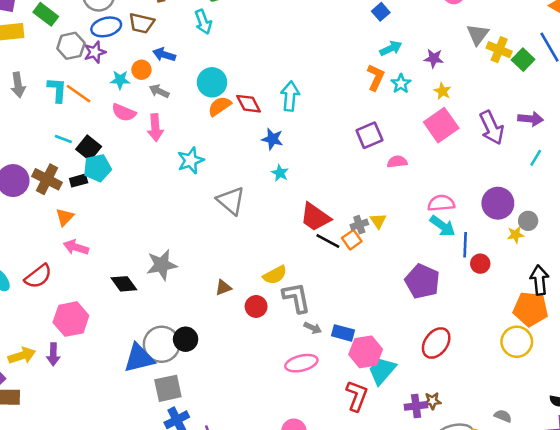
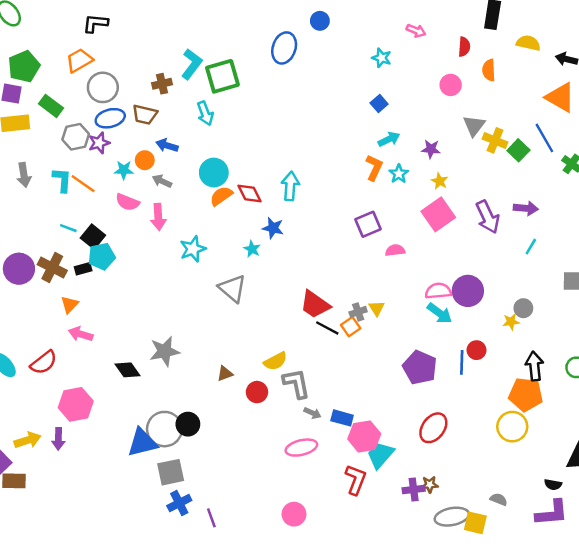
cyan star: (280, 173) -> (252, 249), moved
purple circle: (498, 203) -> (468, 291), moved
blue line: (465, 245) -> (462, 362), moved

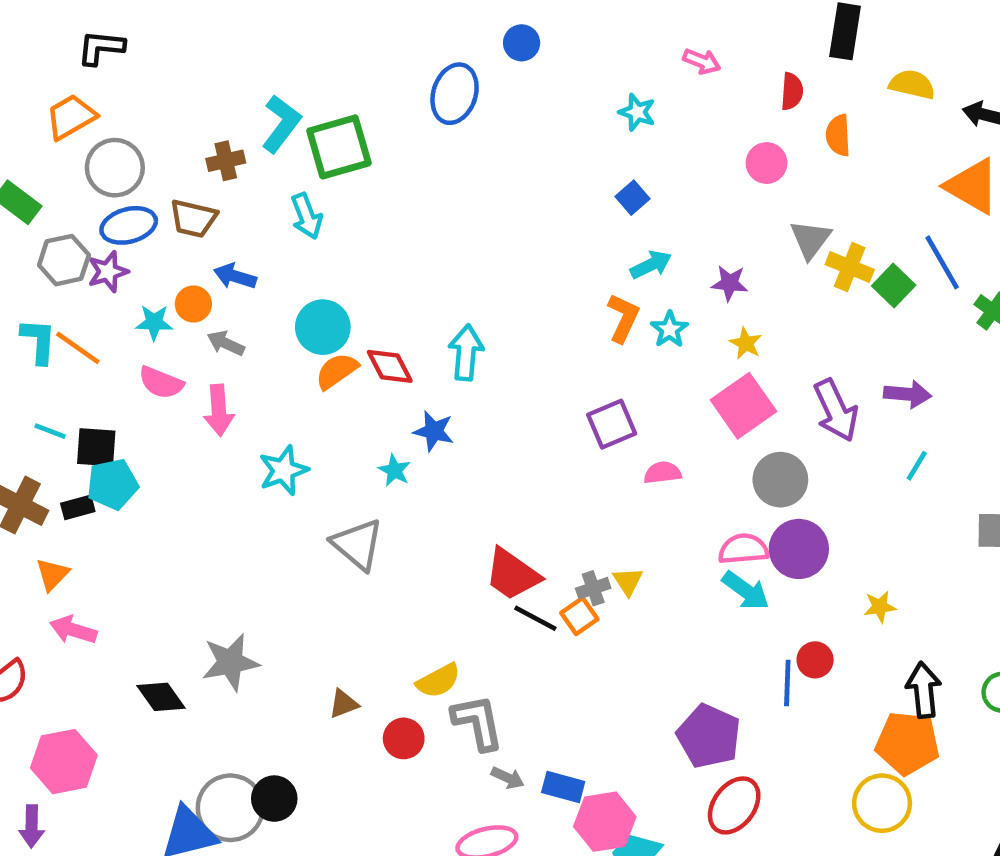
black square: (93, 237) -> (96, 447), turned -35
gray circle: (523, 308) -> (780, 480), moved, size x1.5
purple pentagon: (420, 367) -> (709, 736), moved

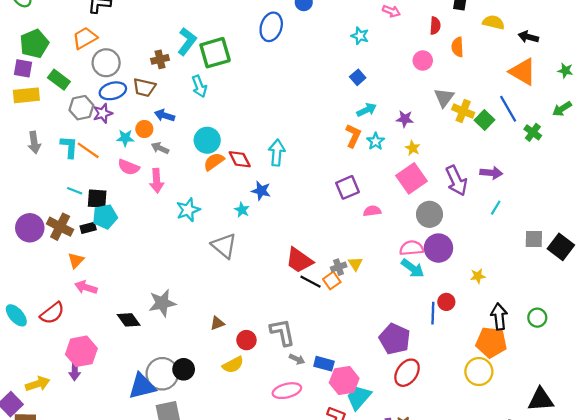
yellow semicircle: (438, 681) -> (233, 365), moved
purple arrow: (32, 826) -> (75, 370), moved

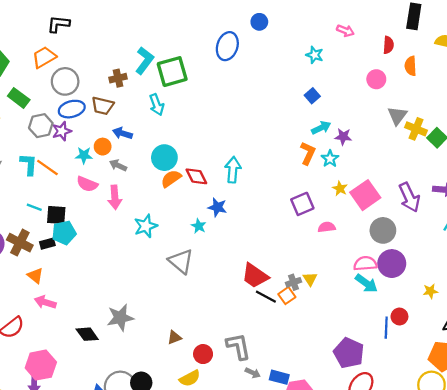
purple star: (405, 119) -> (343, 137), moved
yellow star: (413, 148) -> (340, 188), moved
orange triangle: (76, 260) -> (35, 276), turned -35

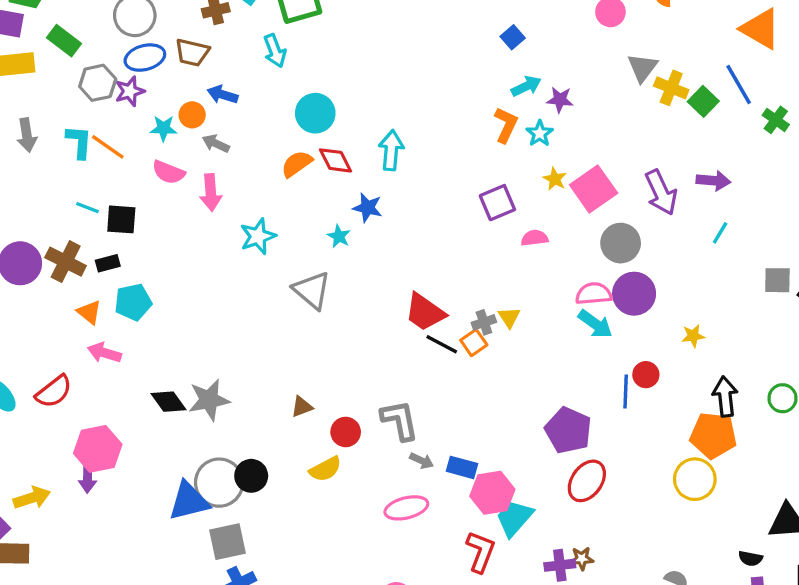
cyan circle: (164, 158) -> (315, 113), moved
cyan pentagon: (64, 233) -> (133, 302), moved
gray star: (120, 318) -> (209, 400), moved

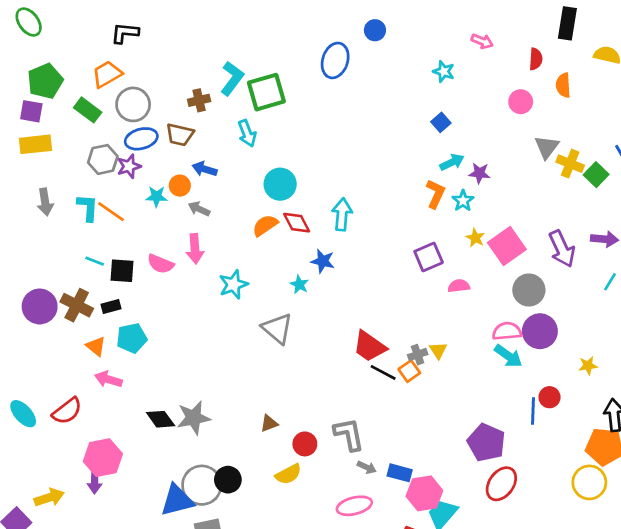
green rectangle: (64, 41) -> (88, 110), moved
pink semicircle: (169, 172) -> (161, 264), moved

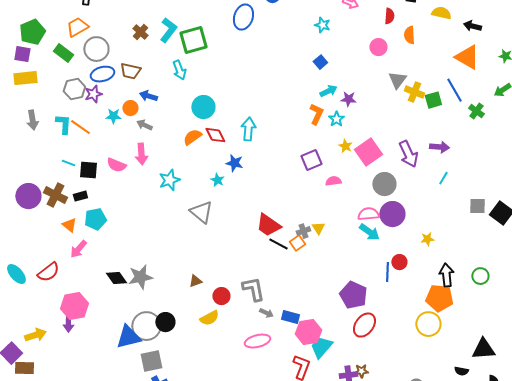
brown cross: (199, 100) -> (140, 32), moved, turned -35
green square: (596, 175) -> (433, 100), turned 30
pink arrow: (108, 379) -> (78, 249), turned -66

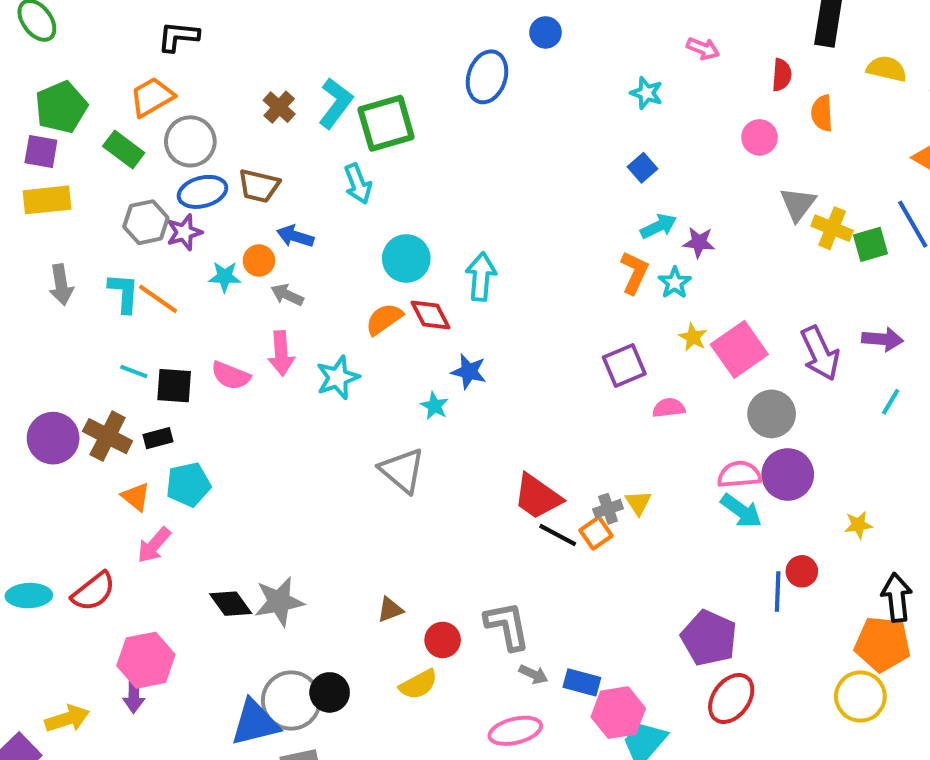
cyan arrow: (248, 129) -> (481, 277), moved
cyan star: (169, 180) -> (338, 378), moved
cyan ellipse: (16, 274) -> (29, 596), turned -50

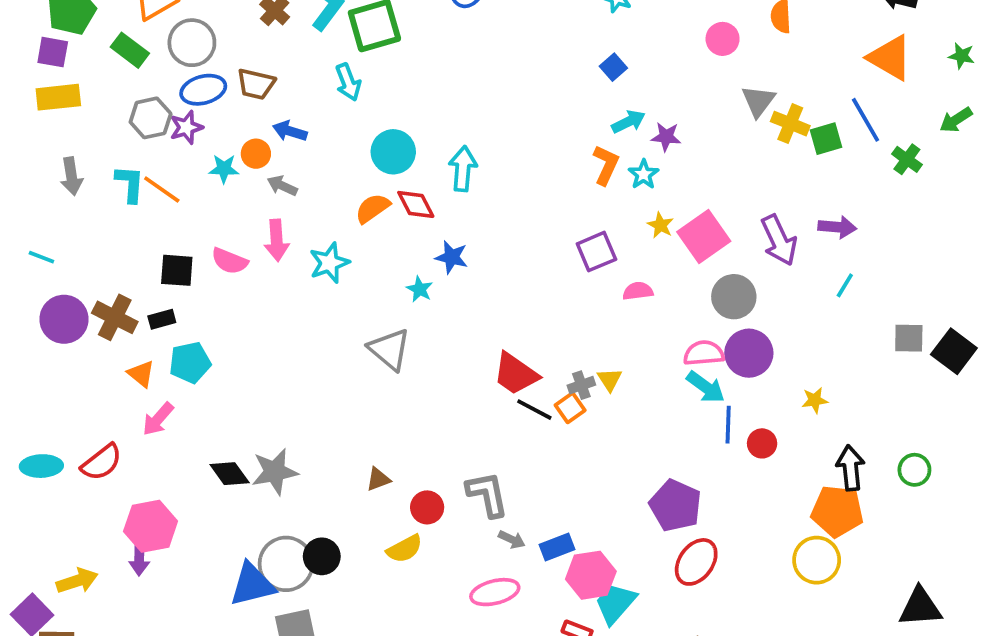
cyan line: (134, 372) -> (41, 257), moved
blue line: (778, 592) -> (728, 425), moved
blue rectangle: (582, 682) -> (557, 547), turned -36

